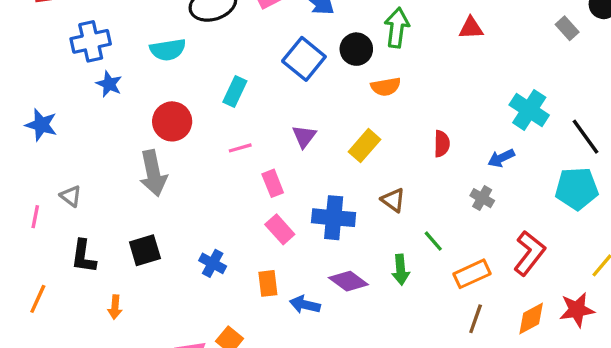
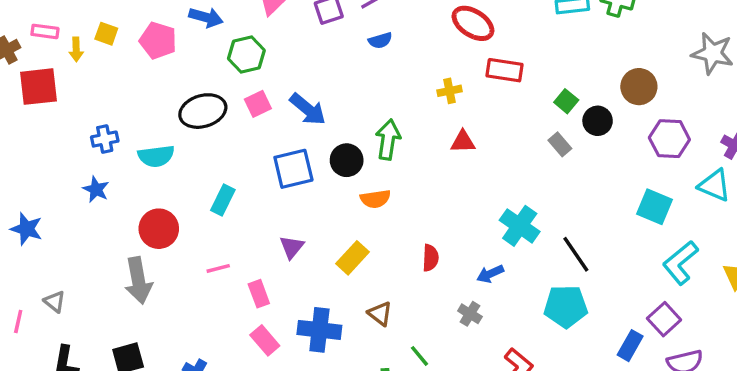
blue cross: (91, 41) -> (105, 139), moved, size x0.7
blue square: (304, 59) -> (293, 169), turned 36
pink line: (240, 148) -> (218, 268), moved

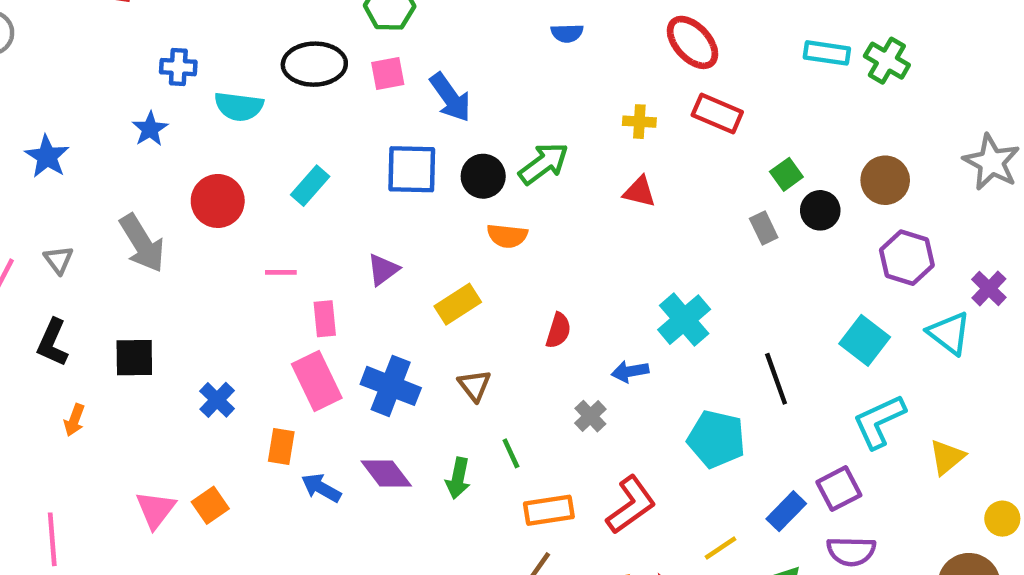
green arrow: (388, 140) -> (544, 164), turned 30
black line: (576, 254) -> (776, 379), moved
gray arrow: (138, 281) -> (142, 243), moved, turned -36
pink rectangle: (265, 340) -> (317, 381), size x1.4

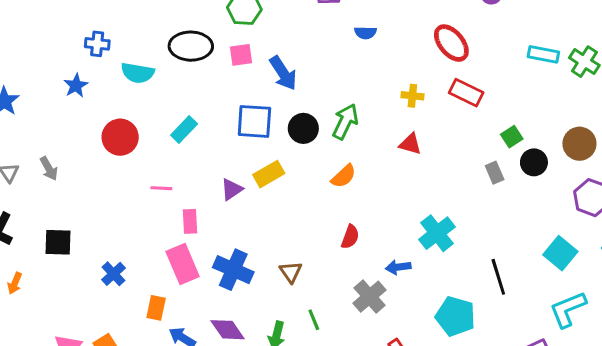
green arrow: (544, 164) -> (345, 122), turned -30
orange semicircle: (507, 236) -> (344, 176), moved, turned -52
gray arrow: (142, 243) -> (49, 169), moved, size x0.6
yellow rectangle: (458, 304) -> (269, 174), moved
gray cross: (590, 416) -> (370, 297), size x1.5

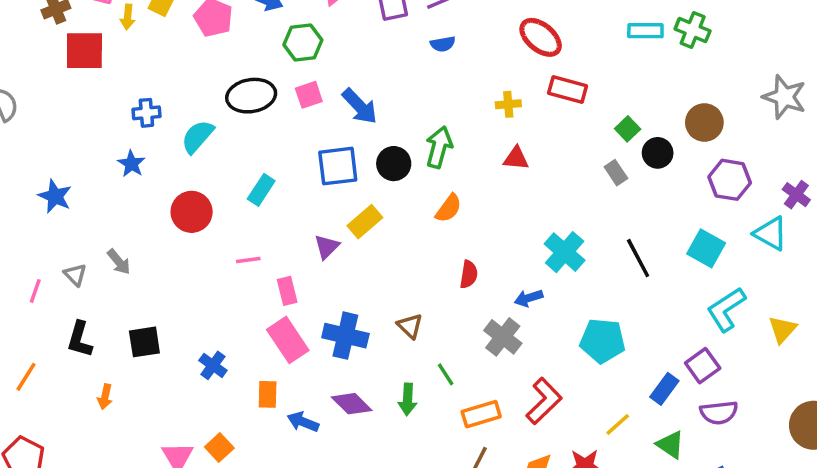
cyan semicircle: (138, 73) -> (198, 137), turned 132
black line: (498, 277) -> (638, 258), moved

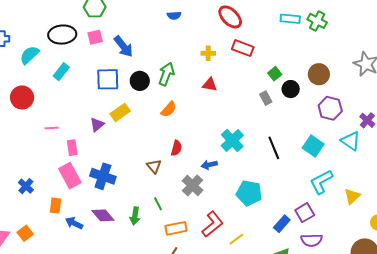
cyan rectangle: (261, 190) -> (61, 72), moved
brown triangle: (410, 326) -> (154, 166), moved
yellow line: (618, 424) -> (236, 239), moved

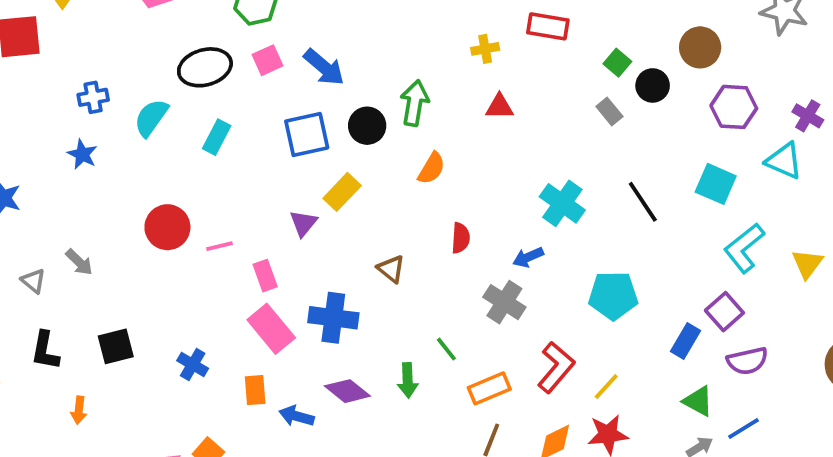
red circle: (22, 98) -> (167, 227), moved
brown triangle: (154, 166) -> (391, 269), moved

